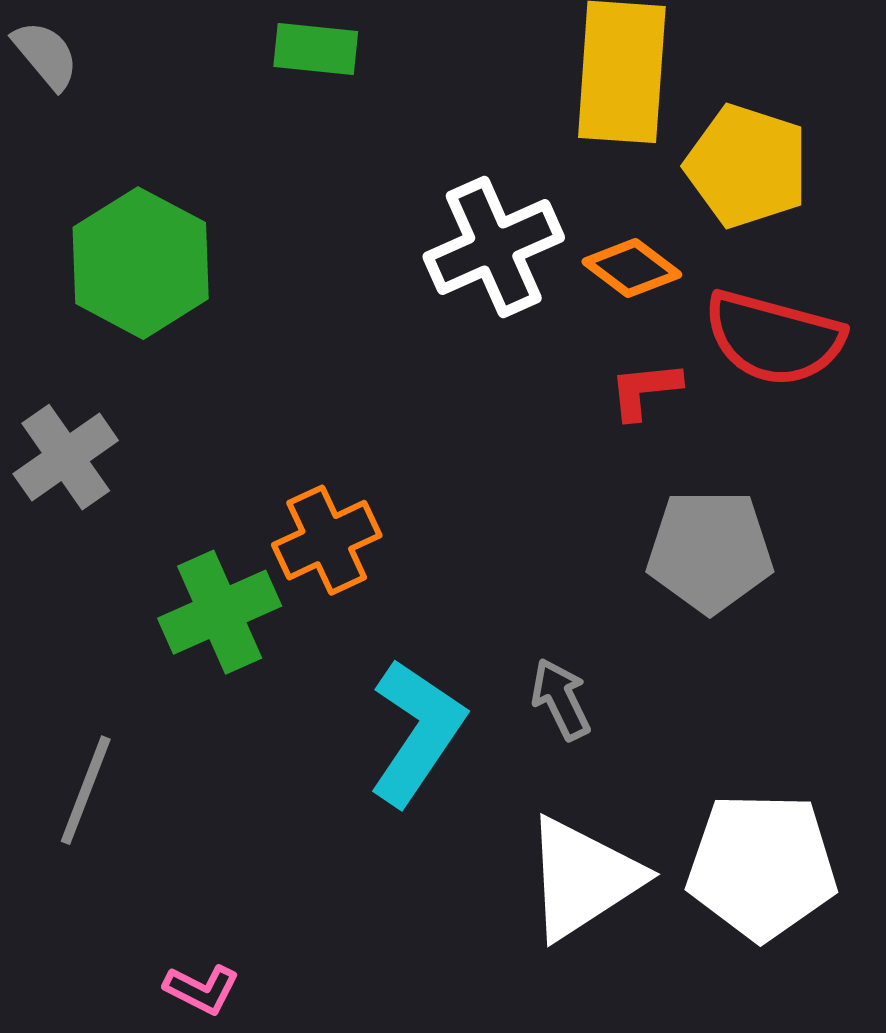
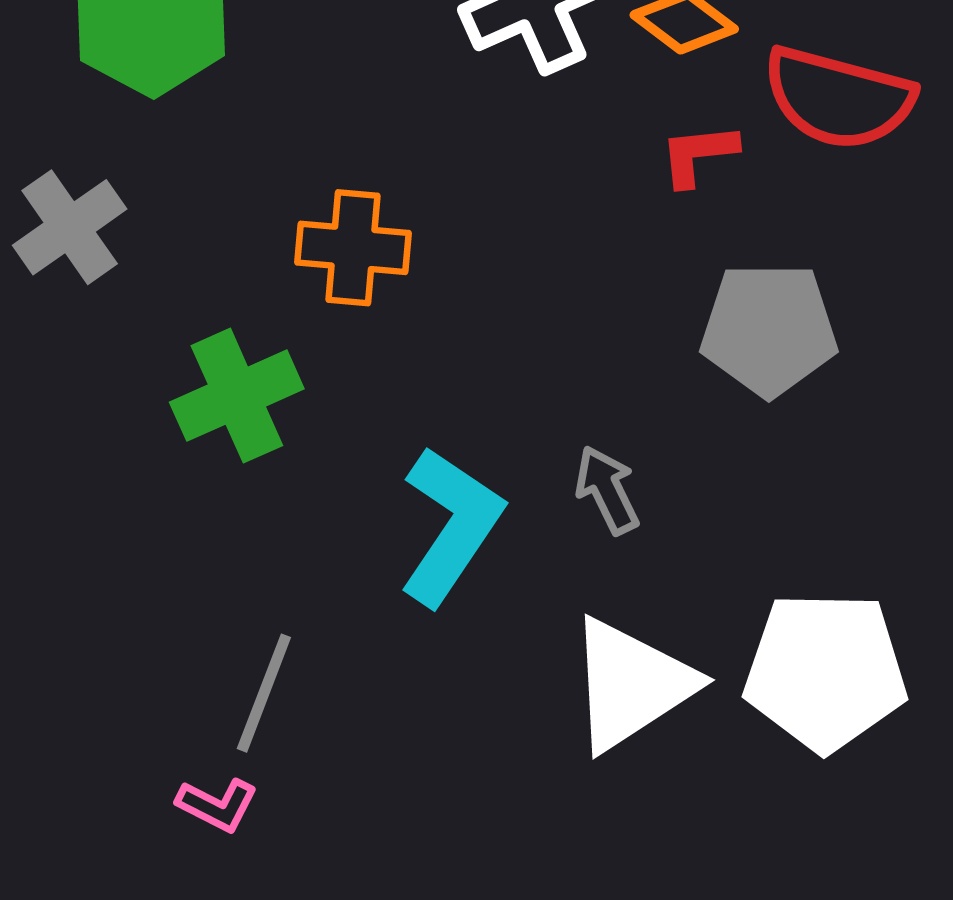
orange cross: (327, 540) -> (353, 248), moved, turned 30
gray line: (86, 790) -> (264, 693), moved

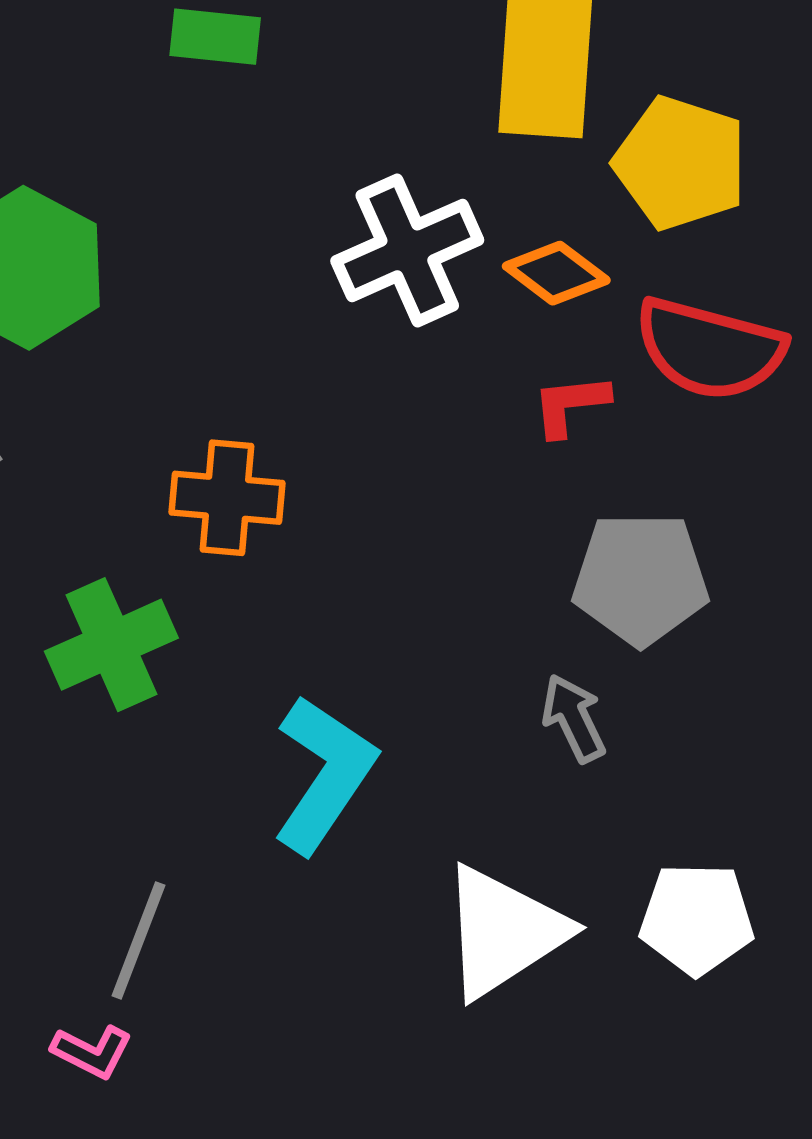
gray arrow: (607, 490) -> (574, 718), moved
white pentagon: (825, 671) -> (697, 919), size x0.7

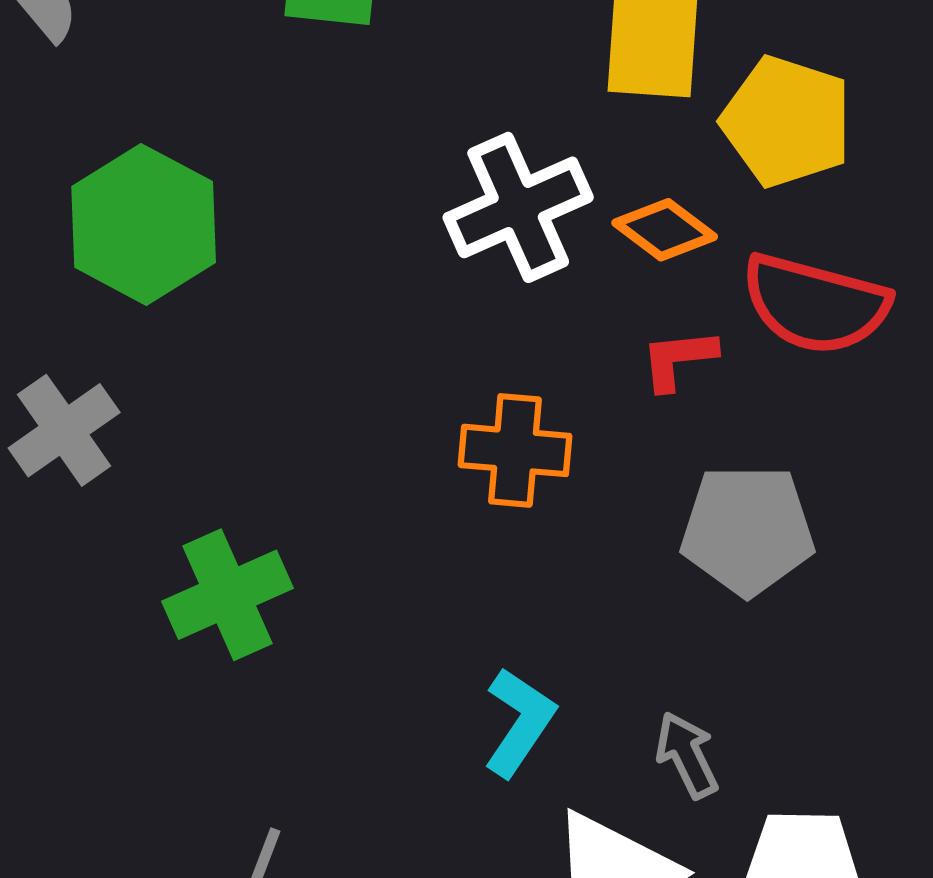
orange cross: (227, 498) -> (515, 450), moved
gray arrow: (574, 718) -> (687, 755), moved
cyan L-shape: (324, 774) -> (519, 722), moved, size x0.7

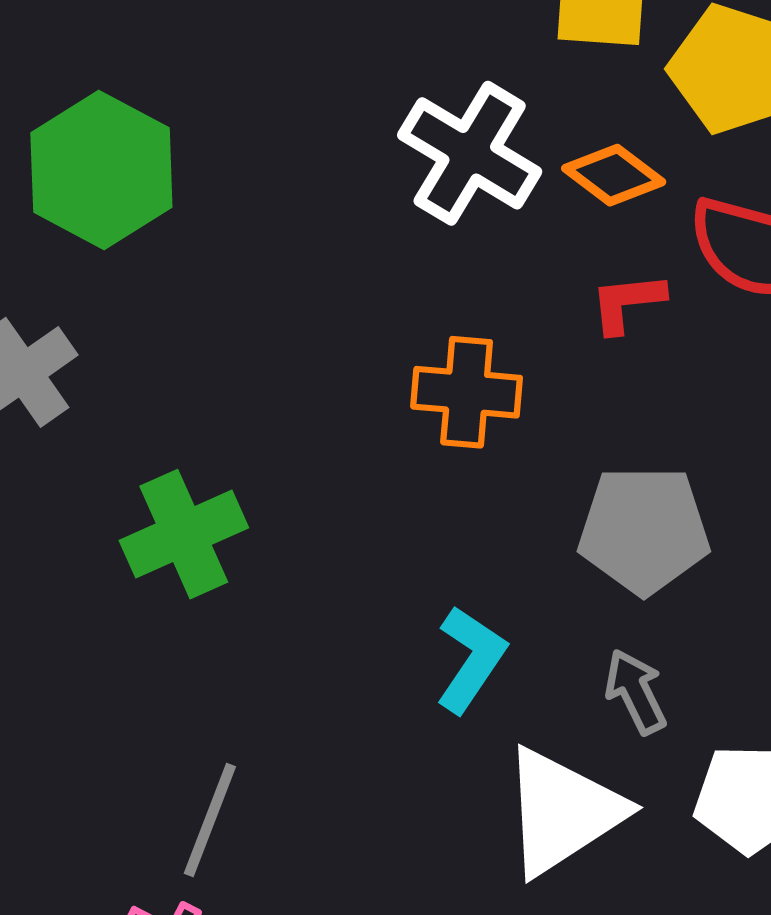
white cross: (518, 207) -> (470, 153), turned -35
gray pentagon: (747, 530) -> (644, 530), moved

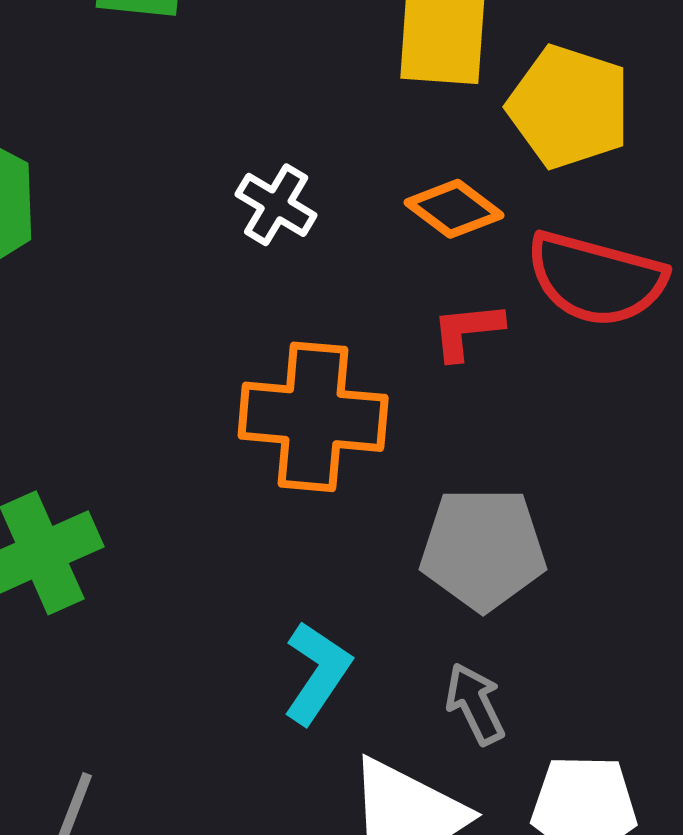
white cross: (470, 153) -> (276, 205), moved, size x0.6
orange cross: (467, 392) -> (313, 417), size x1.4

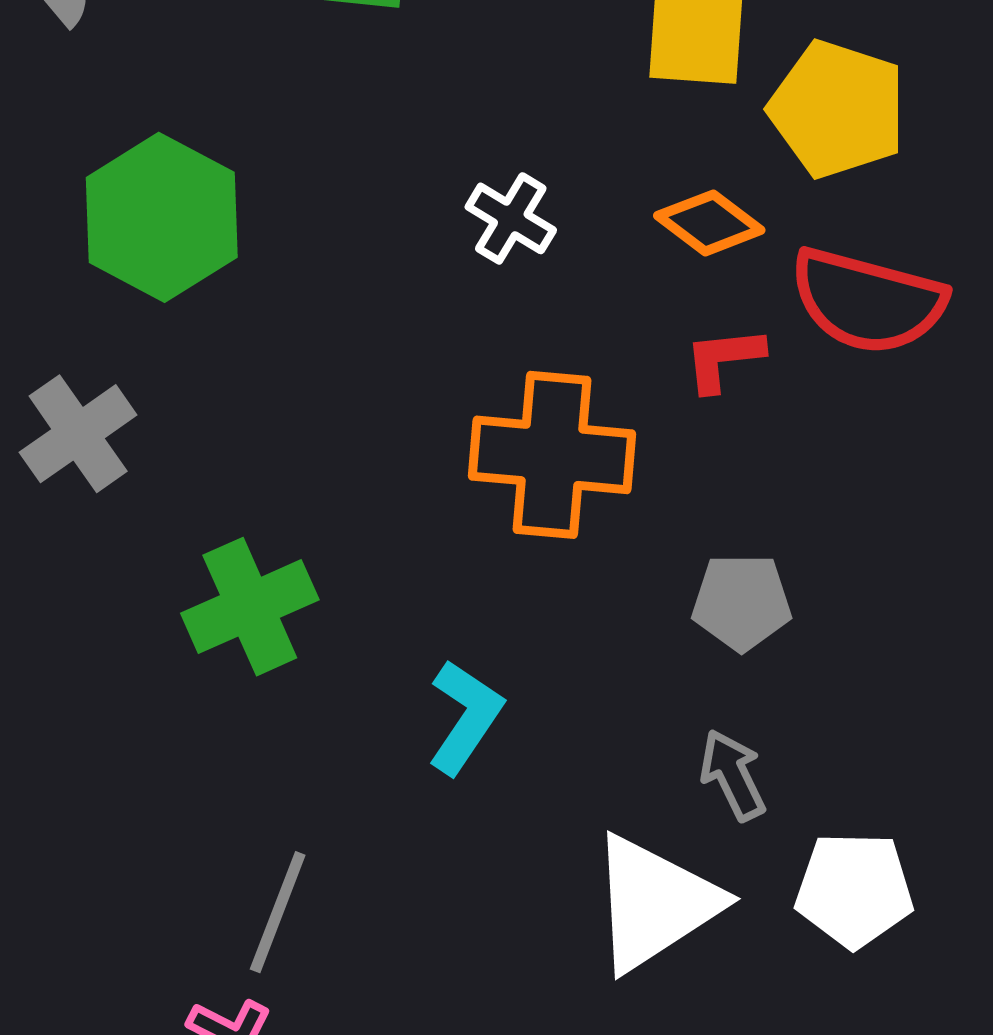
gray pentagon: (483, 549) -> (742, 602), size x0.7
cyan L-shape: (317, 673) -> (465, 717), moved

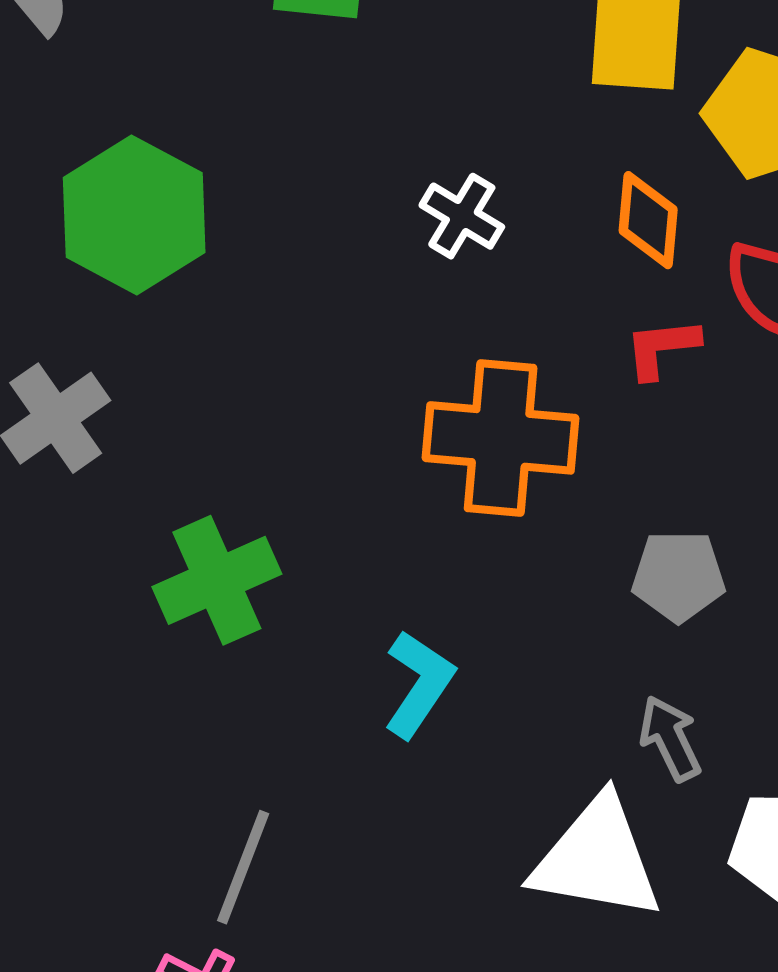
orange diamond: (709, 223) -> (648, 220), turned 58
white triangle: (655, 903) -> (597, 859), turned 43

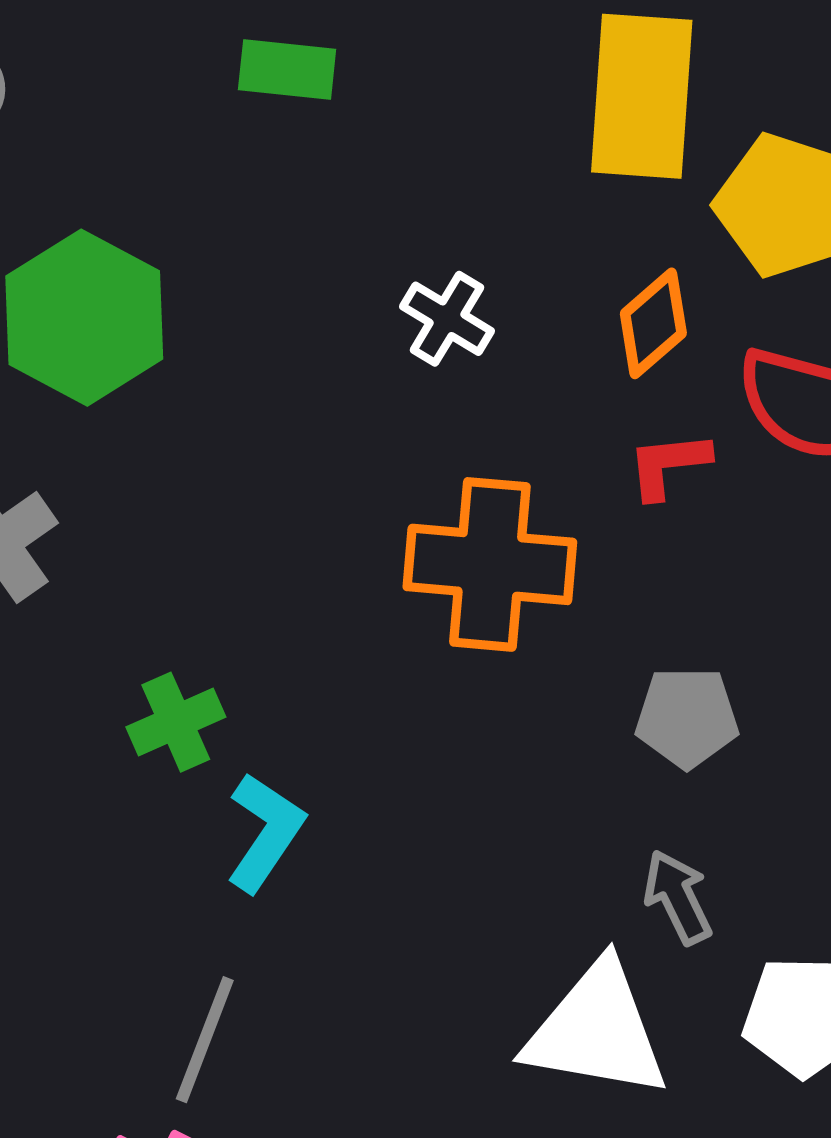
orange diamond: (648, 220) -> (653, 323), turned 44
green cross: (217, 580) -> (176, 722), size x0.7
cyan L-shape: (419, 684) -> (265, 832), moved

